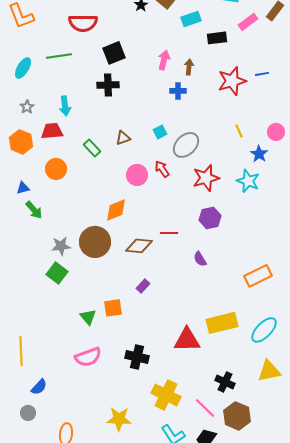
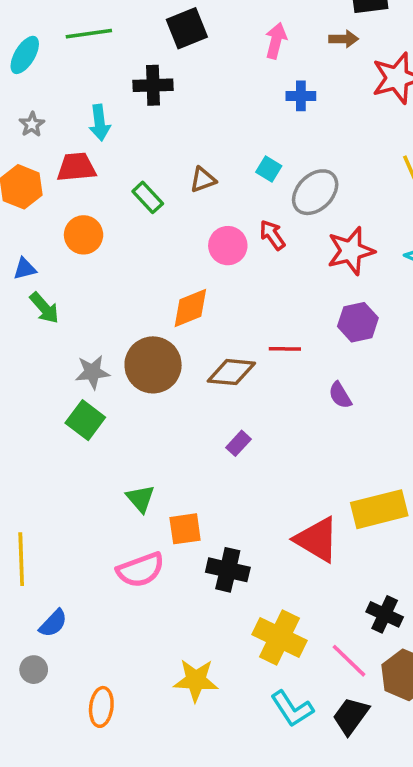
brown arrow: (189, 67) -> (344, 39), moved, turned 84
black cross: (108, 85) -> (153, 85), moved
cyan square: (160, 132) -> (269, 169), turned -32
orange square: (113, 308) -> (185, 529), moved
red triangle: (187, 340) -> (317, 540), turned 32

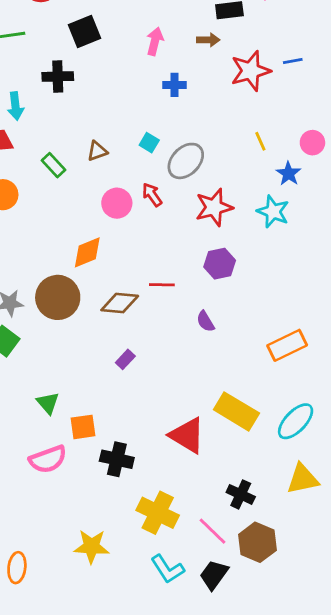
yellow rectangle: (379, 509) -> (236, 411), turned 45

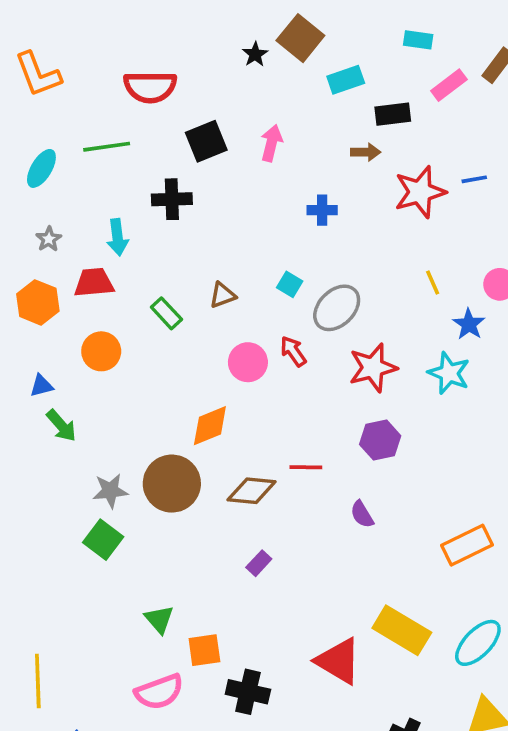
pink arrow: (155, 41) -> (271, 143), moved

